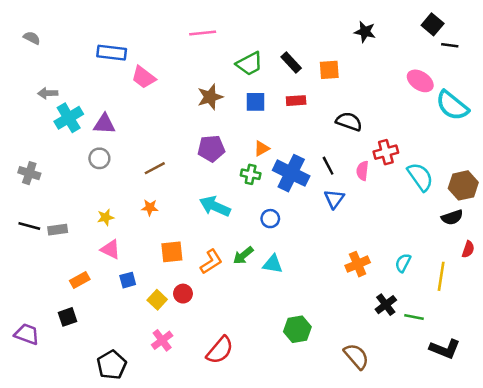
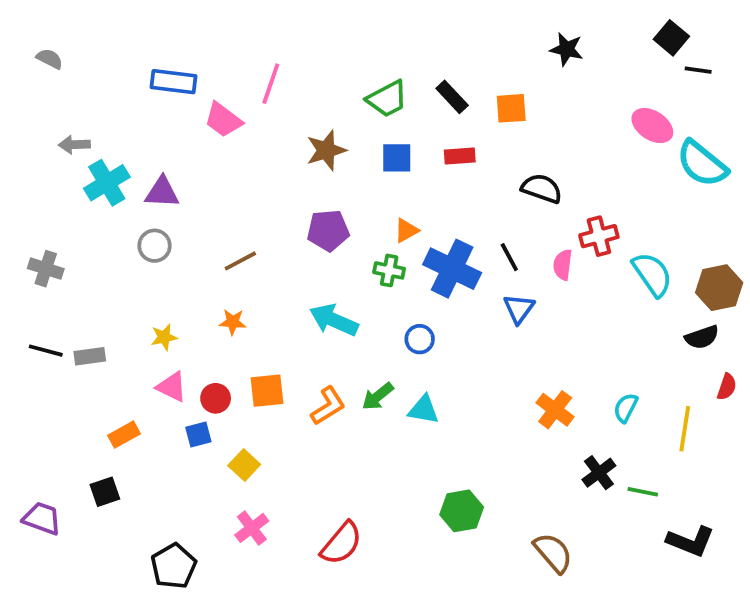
pink line: (203, 33) -> (271, 84), moved, turned -65
orange cross: (358, 264) -> (555, 410), turned -30
red circle: (183, 294) -> (216, 398), moved

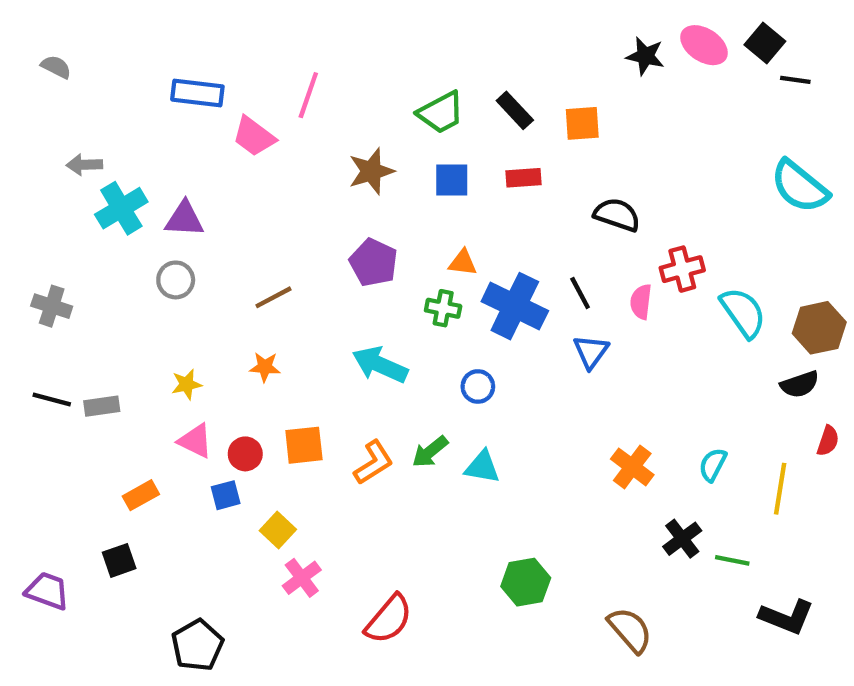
pink ellipse: (652, 126) -> (704, 45), moved
purple pentagon: (328, 230) -> (374, 263), turned 30
orange triangle: (406, 230) -> (463, 263), turned 36
pink cross: (252, 528) -> (302, 578), moved

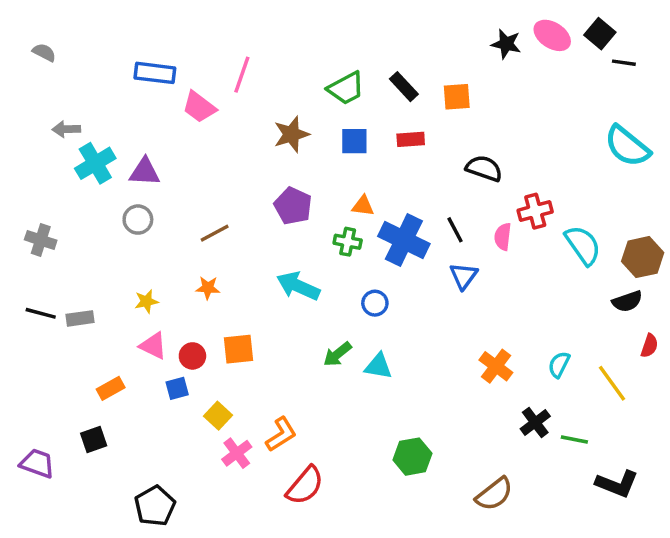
orange L-shape: (374, 463) -> (281, 434), moved
yellow line: (780, 489) -> (612, 383), turned -45
brown semicircle: (630, 630) -> (494, 494), turned 93

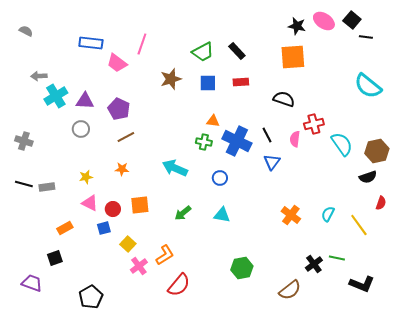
orange square: (457, 97) -> (293, 57), moved, size x1.5
purple pentagon: (293, 206) -> (119, 109), moved
green arrow: (337, 354) -> (183, 213), moved
black cross: (535, 422) -> (314, 264), moved
purple trapezoid: (37, 463) -> (32, 283), moved

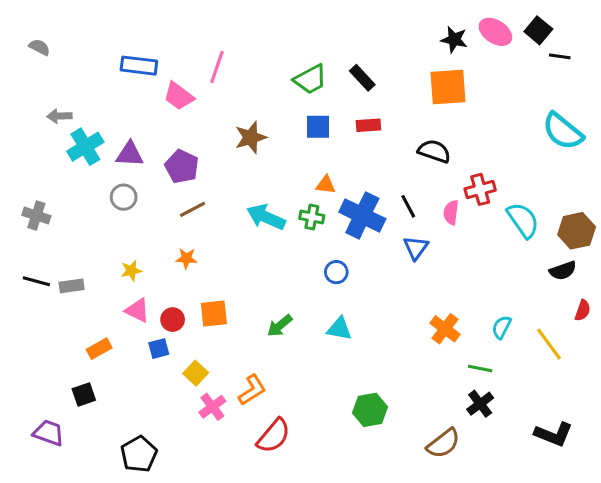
brown star: (171, 79) -> (251, 137), moved
cyan arrow: (175, 168) -> (266, 217), moved
green line: (337, 258) -> (480, 369), moved

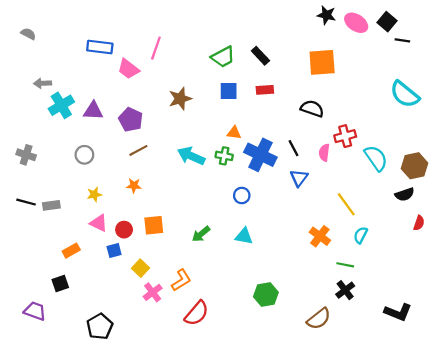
black star: (454, 40) -> (326, 15), moved
gray circle: (124, 197) -> (84, 155), moved
yellow line: (549, 344) -> (346, 204), moved

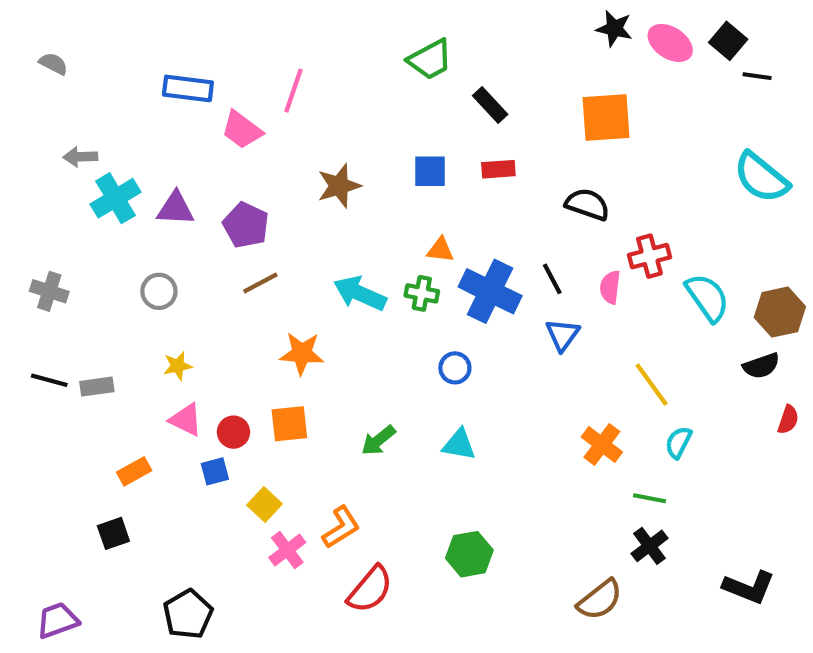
green trapezoid: (223, 57) -> (430, 60), moved
orange star: (134, 186) -> (302, 353), moved, size x1.5
green hexagon: (266, 295) -> (469, 554), moved
purple trapezoid: (35, 311) -> (58, 620), moved, turned -40

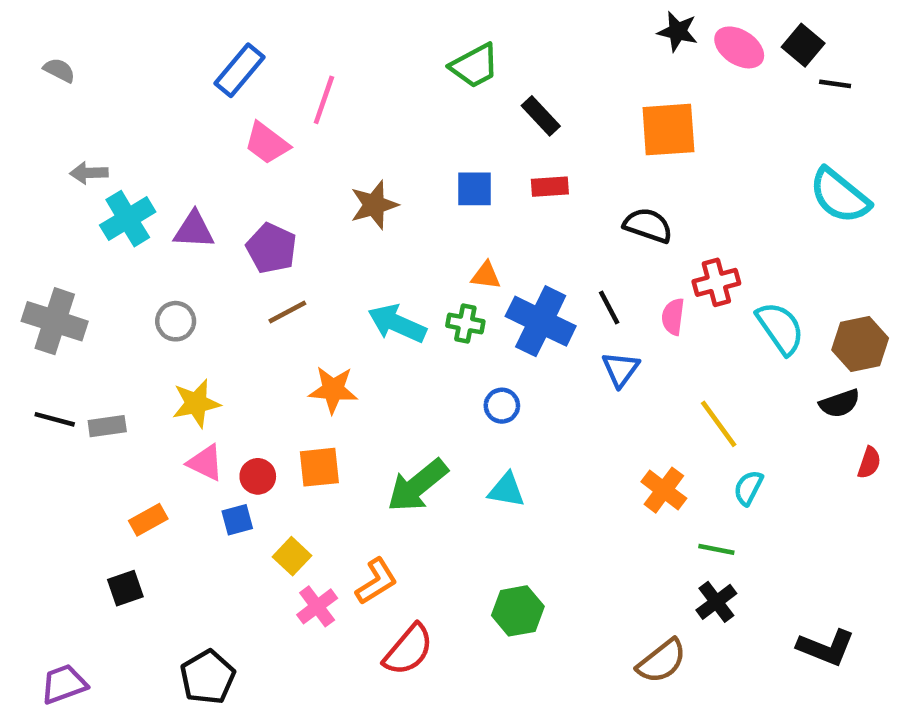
blue rectangle: (188, 88) -> (240, 70), moved, turned -57
gray cross: (49, 291) -> (55, 321), size x1.5
yellow star: (178, 366) -> (196, 403), size x1.5
green arrow: (378, 440) -> (417, 485), size x1.6

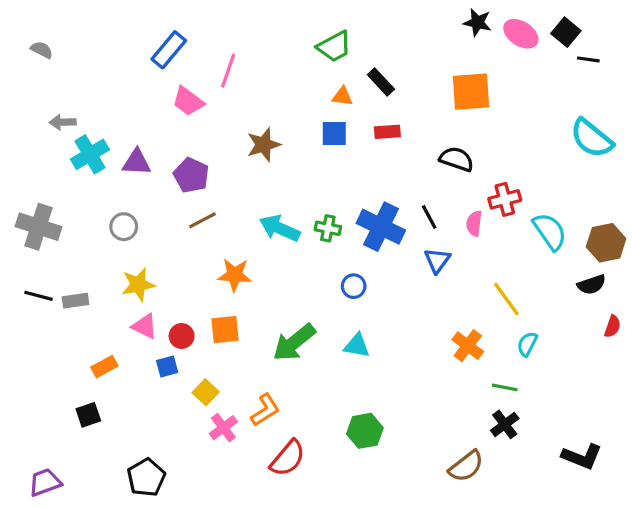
orange triangle: (486, 276) -> (342, 96), moved

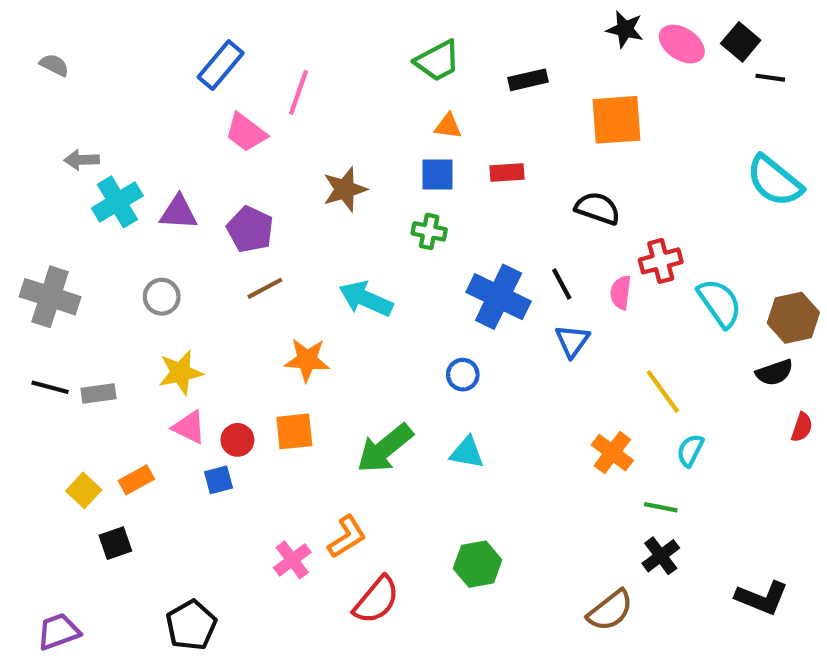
black rectangle: (381, 82) -> (528, 80), moved, turned -60
green cross: (328, 228) -> (429, 231), moved
yellow square: (206, 392) -> (84, 490), moved

